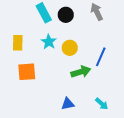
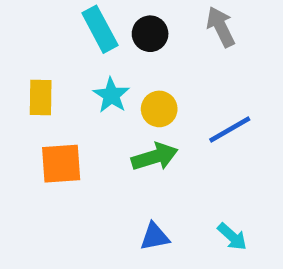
blue line: (101, 57) -> (230, 129), turned 36
green arrow: (81, 72) -> (155, 157), moved

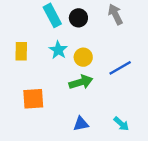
orange square: (61, 164) -> (33, 99), moved

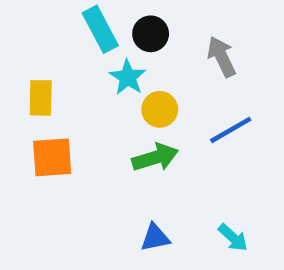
gray arrow: (115, 14) -> (222, 57), moved
cyan star: (58, 50) -> (128, 77), moved
orange square: (33, 99) -> (52, 157), moved

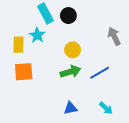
gray arrow: (222, 57) -> (114, 36), moved
cyan star: (128, 77) -> (37, 35), moved
blue line: (231, 130) -> (100, 73), moved

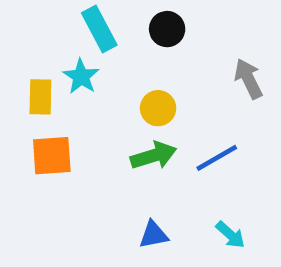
black circle: (68, 16) -> (167, 29), moved

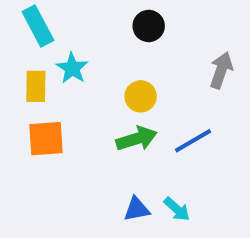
cyan rectangle: (99, 29) -> (38, 26), moved
gray arrow: (248, 79) -> (221, 70), turned 45
cyan arrow: (230, 235) -> (177, 209), moved

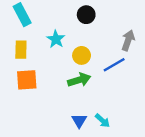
cyan star: (72, 68) -> (56, 39), moved
blue line: (193, 141) -> (114, 65), moved
blue triangle: (137, 209) -> (79, 121), turned -49

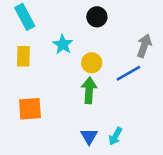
orange square: (27, 80) -> (30, 109), moved
green arrow: (79, 80) -> (89, 90), turned -70
cyan arrow: (102, 121) -> (115, 136), turned 77

